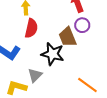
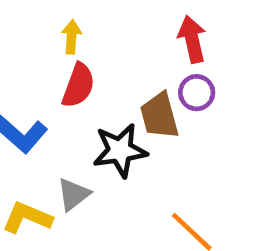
black star: (52, 54) -> (120, 150), turned -30

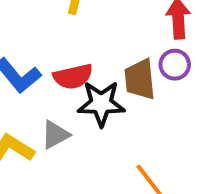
red semicircle: (78, 85) -> (73, 76), moved, turned 48

